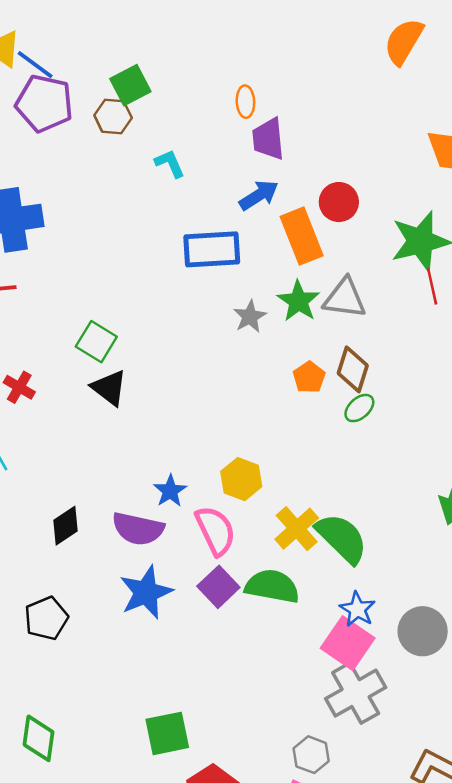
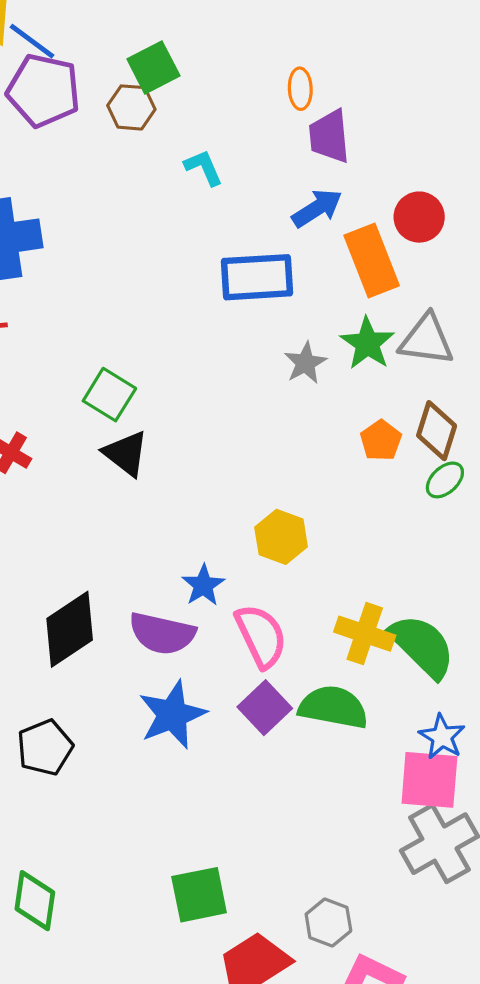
yellow hexagon: (241, 479) -> (281, 537), moved
black diamond: (65, 526) -> (70, 629), size x1.5
yellow cross: (297, 529) -> (365, 634), turned -30
pink square: (348, 643) -> (429, 780), turned -30
gray hexagon: (311, 755) -> (328, 922), moved

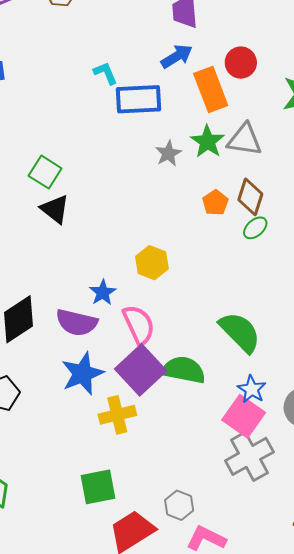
cyan L-shape: (204, 168) -> (106, 73), moved
yellow cross: (365, 634) -> (117, 415), moved, turned -33
purple square: (265, 708) -> (141, 370), size x1.5
pink square: (429, 780) -> (244, 416), turned 30

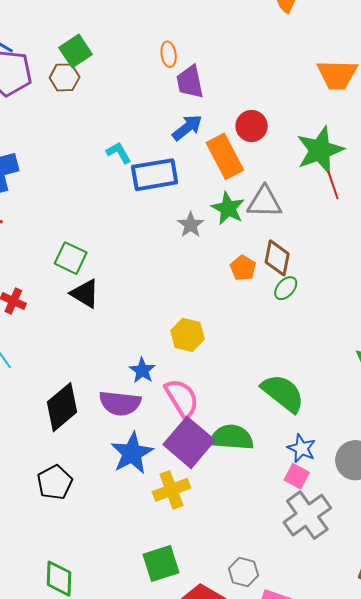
pink square: (244, 416) -> (297, 476), size x0.6

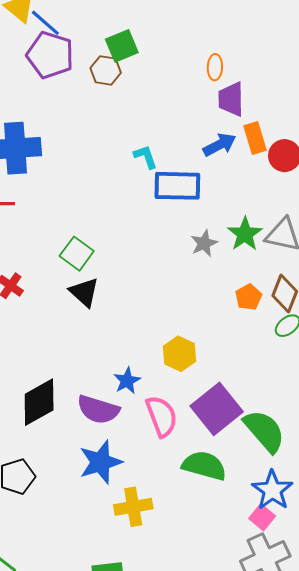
orange rectangle: (225, 156) -> (255, 138), moved, size x0.7
purple square: (189, 442) -> (217, 409), moved
blue star: (301, 448) -> (272, 490), size x1.4

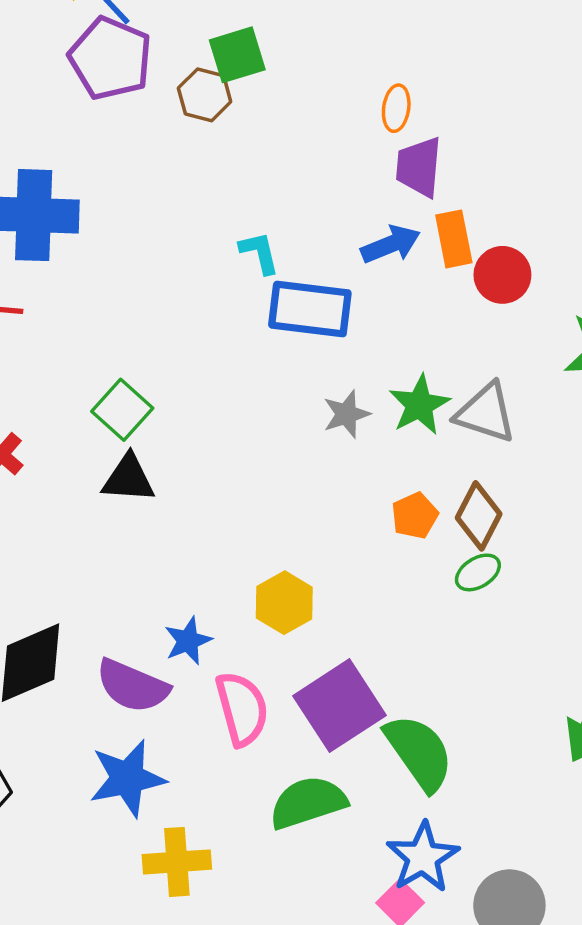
black triangle: (84, 292) -> (128, 479), turned -44
green semicircle: (204, 466) -> (308, 803), turned -39

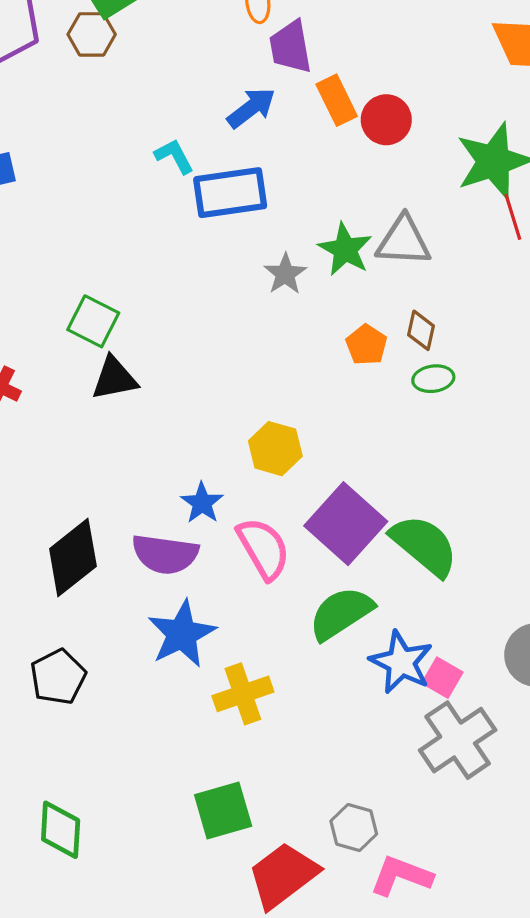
blue arrow: (391, 244) -> (251, 108), moved
brown diamond: (479, 516) -> (421, 330), size x0.7
green ellipse: (478, 572) -> (433, 379), turned 39
blue star: (423, 857) -> (401, 662), moved

